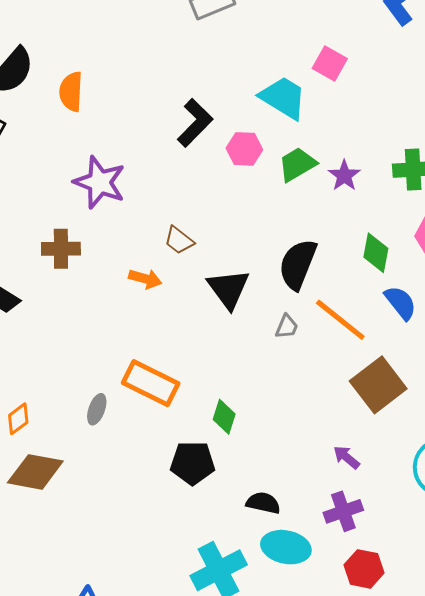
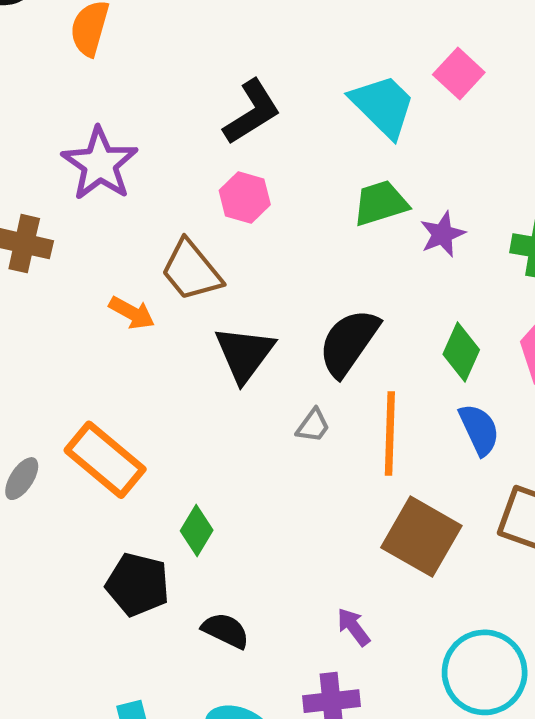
pink hexagon: (244, 149) -> (245, 198), moved
brown trapezoid: (179, 240) -> (191, 270), size x1.5
orange line: (340, 320) -> (390, 433), turned 40
brown square: (378, 385) -> (421, 537), turned -36
black semicircle: (263, 503) -> (226, 631), moved

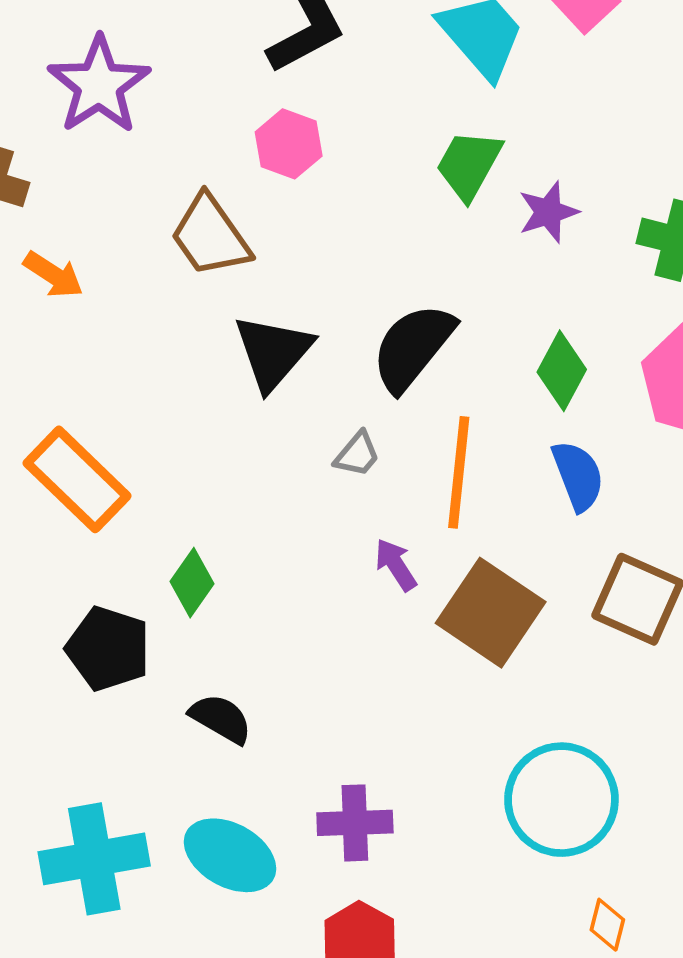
green trapezoid: (381, 203) -> (469, 165), turned -48
orange arrow: (132, 313) -> (53, 275), moved
purple arrow: (354, 627) -> (396, 565), moved

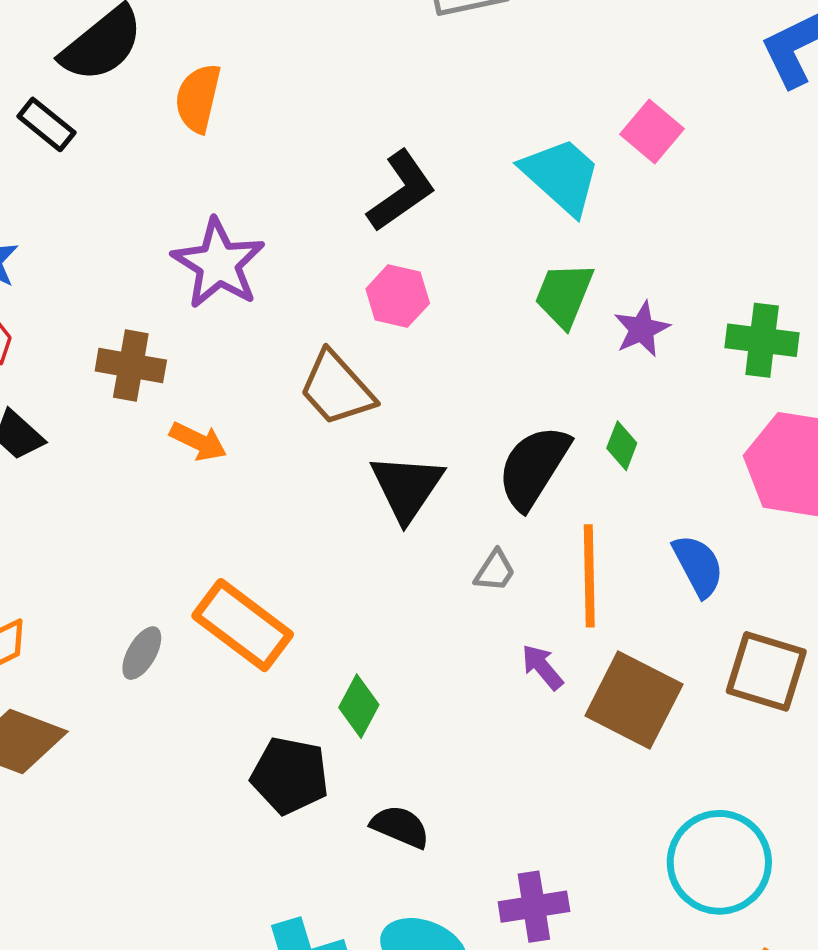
green diamond: (562, 371) -> (622, 446), moved, size x0.7

